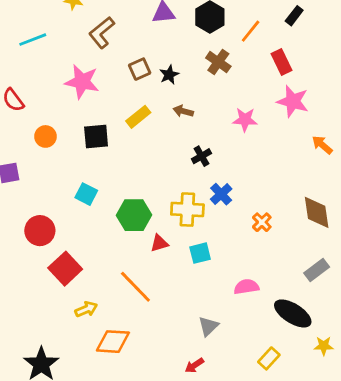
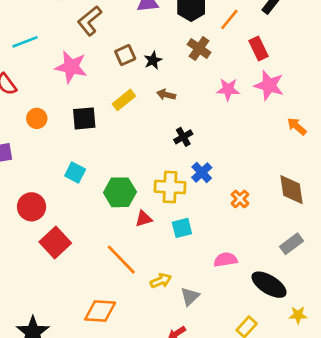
cyan line: (33, 40) -> (25, 42), moved
pink star: (245, 120) -> (228, 89), moved
yellow arrow: (86, 309) -> (161, 281), moved

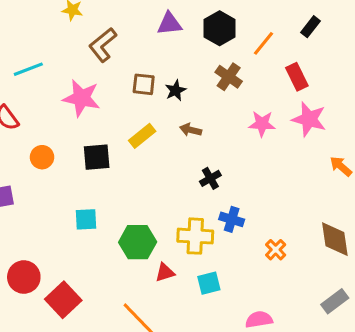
brown square: (125, 55) -> (144, 84), turned 30
cyan square: (75, 172) -> (86, 219), turned -30
blue cross: (202, 172) -> (232, 219), turned -30
red circle: (32, 207) -> (24, 277), moved

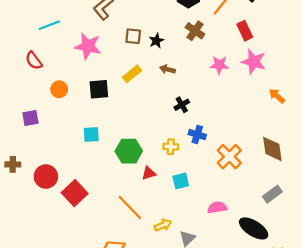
yellow cross: (195, 236) -> (171, 147), size x0.6
orange cross: (276, 250) -> (229, 157), size x1.6

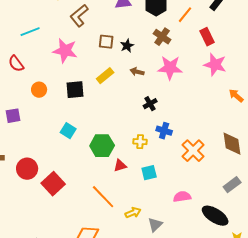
pink star: (219, 65) -> (170, 68), moved, size x1.4
cyan square: (91, 135) -> (68, 131), turned 35

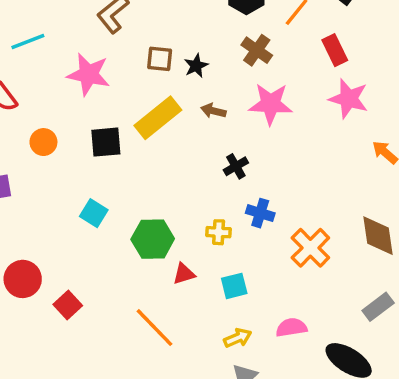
yellow rectangle: (105, 76) -> (158, 118), size x1.5
red square: (53, 184) -> (68, 305), size x0.7
yellow arrow: (133, 213) -> (238, 338), moved

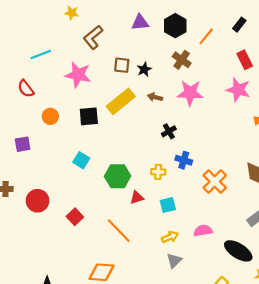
red rectangle: (335, 50) -> (245, 60), moved
red square: (68, 305) -> (75, 217), moved

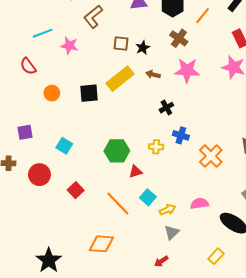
pink star: (78, 75) -> (69, 46), moved, size x0.7
purple square: (23, 144) -> (25, 132), moved
cyan square: (81, 160) -> (64, 146), moved
cyan square: (168, 205) -> (148, 197), moved, turned -35

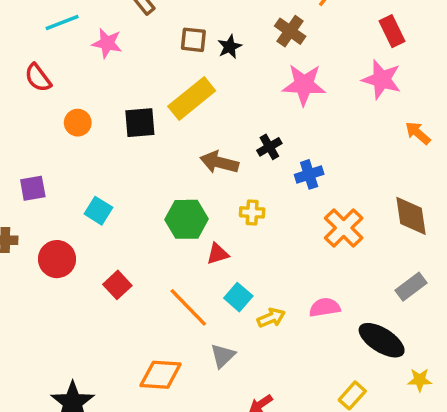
brown arrow: (153, 74) -> (219, 162), moved, size x1.5
blue cross: (181, 135) -> (309, 174), moved, turned -35
gray triangle: (172, 232) -> (223, 356), moved

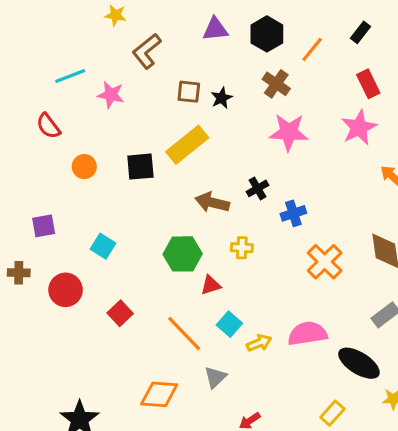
pink star: (382, 79) -> (359, 128), turned 30
pink semicircle: (325, 307) -> (307, 334), size x1.4

